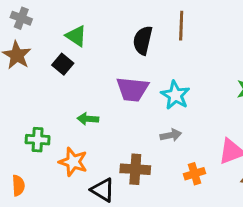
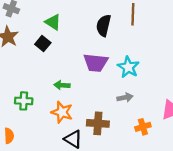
orange star: (73, 162) -> (62, 112), moved

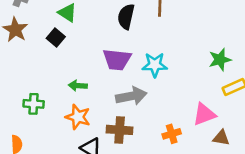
cyan star: (128, 67) -> (155, 65), turned -30
gray arrow: (125, 98) -> (131, 96), moved, size x1.6

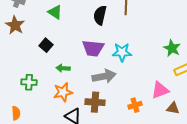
black square: (56, 37) -> (46, 45), moved
green star: (220, 60) -> (172, 48), turned -30
orange star: (78, 117) -> (63, 92), turned -30

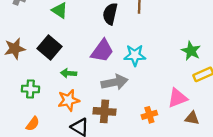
brown star: (15, 25) -> (15, 49), moved, turned 30
black square: (46, 45) -> (50, 47), size x1.5
purple trapezoid: (93, 48) -> (102, 51), turned -60
orange semicircle: (16, 113) -> (33, 124), moved, turned 40

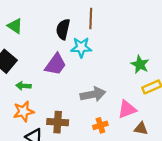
cyan star: (135, 55) -> (81, 47), moved
gray arrow: (115, 82) -> (93, 94), moved

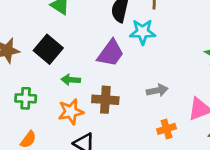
gray arrow: (93, 94) -> (157, 90), size x0.7
brown cross: (58, 122) -> (105, 100), moved

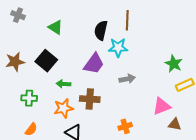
gray arrow: (157, 90) -> (127, 79), moved
orange cross: (166, 129) -> (125, 126), moved

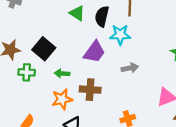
green triangle: (55, 27) -> (77, 13), moved
green cross: (29, 98) -> (27, 72), moved

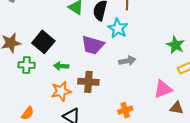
cyan star: (120, 35) -> (118, 28), turned 30
purple trapezoid: (94, 52) -> (93, 45), turned 70

